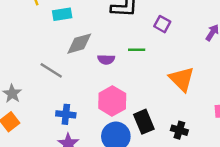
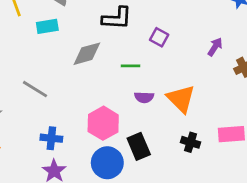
gray diamond: (79, 44) -> (87, 54), moved
purple semicircle: (106, 59) -> (144, 97), moved
black cross: (179, 130) -> (190, 142), moved

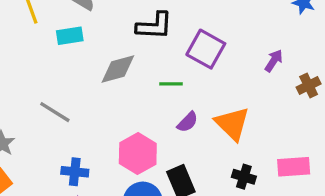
purple square: (159, 37) -> (206, 49), size x1.6
purple semicircle: (144, 97) -> (188, 122), turned -48

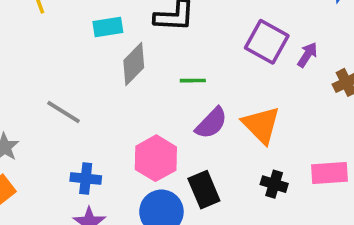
cyan rectangle: (70, 36) -> (108, 27), moved
purple square: (206, 49) -> (267, 42), moved
gray diamond: (118, 69) -> (134, 64), turned -30
purple semicircle: (188, 122) -> (211, 123), size x1.4

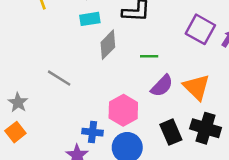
blue cross: (86, 179) -> (93, 132), moved
black cross: (274, 184) -> (206, 128), size x1.6
black rectangle: (204, 190) -> (171, 132), moved

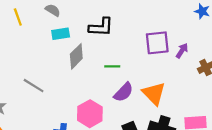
purple square: (200, 29) -> (157, 43), turned -35

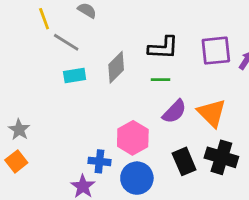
black L-shape: (101, 27) -> (163, 48), moved
cyan rectangle: (61, 34) -> (75, 76), moved
gray line: (34, 86) -> (66, 42), moved

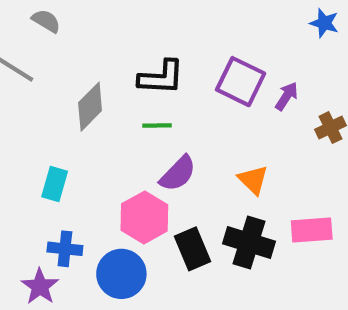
purple square: (216, 51) -> (241, 82), turned 32
cyan rectangle: (75, 76) -> (55, 184), moved, turned -65
orange triangle: (212, 113) -> (253, 180), moved, size x0.7
pink hexagon: (133, 138) -> (144, 217), moved

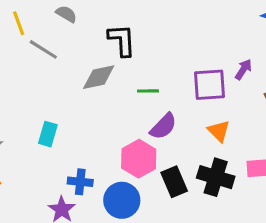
black L-shape: (161, 77) -> (122, 40), moved, turned -96
purple square: (241, 82) -> (210, 85), moved, turned -30
gray diamond: (90, 107) -> (99, 77), turned 33
cyan rectangle: (55, 184) -> (48, 134), moved

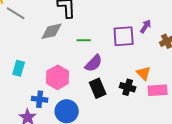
orange triangle: (219, 131) -> (144, 73), moved
pink hexagon: (139, 159) -> (58, 77), moved
black cross: (216, 177) -> (128, 87), moved, size x0.7
black rectangle: (174, 182) -> (98, 88), moved

